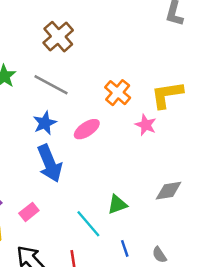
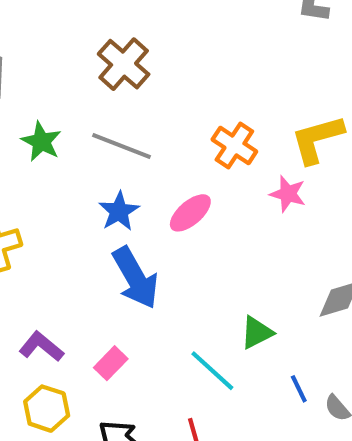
blue line: (125, 248) -> (299, 389), moved

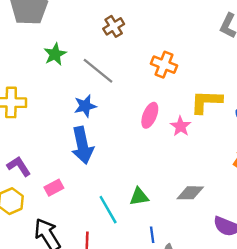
brown cross: (124, 64) -> (114, 26), size x0.7
orange cross: (234, 146) -> (164, 65), moved, turned -30
pink ellipse: (190, 213) -> (150, 115), moved, turned -45

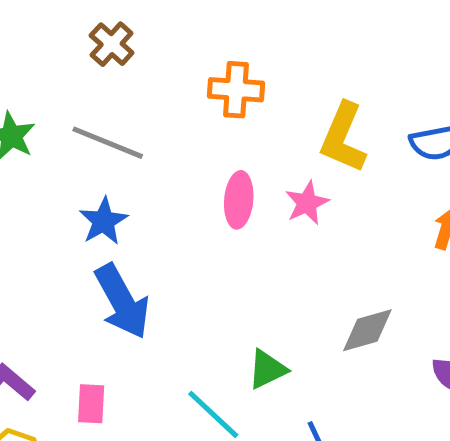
yellow L-shape: (206, 102) -> (343, 138), turned -52
pink star: (181, 126) -> (307, 203), turned 30
pink rectangle: (54, 188) -> (91, 404), turned -42

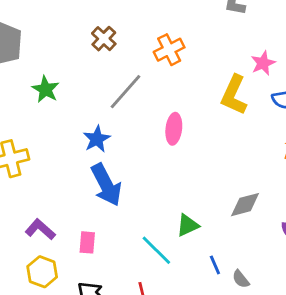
orange cross: (236, 90) -> (169, 50), moved, turned -32
gray line: (108, 143) -> (125, 92), moved, turned -72
pink star: (307, 203) -> (263, 63), moved

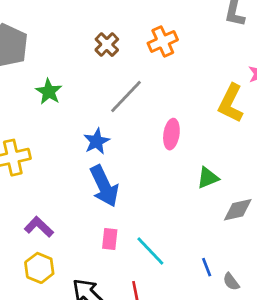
orange cross: (169, 50) -> (163, 41), moved
green triangle: (188, 225) -> (208, 178), moved
pink rectangle: (87, 242) -> (110, 239), moved

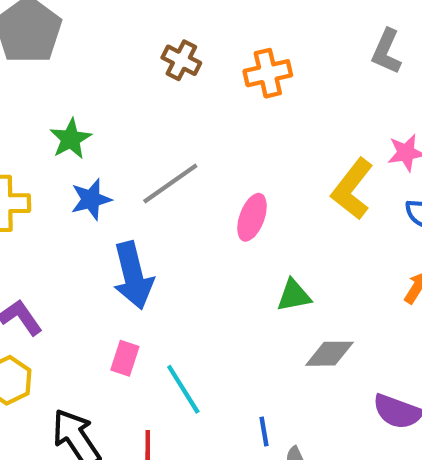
brown cross: (107, 45) -> (181, 60), turned -30
green star: (49, 92) -> (71, 139), moved
gray line: (126, 97) -> (170, 183), moved
blue star: (97, 141) -> (91, 199), moved

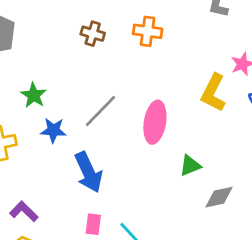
orange cross: (268, 73) -> (148, 31), turned 32
blue star: (91, 199) -> (53, 130), turned 30
pink ellipse: (252, 217) -> (155, 122), size x1.4

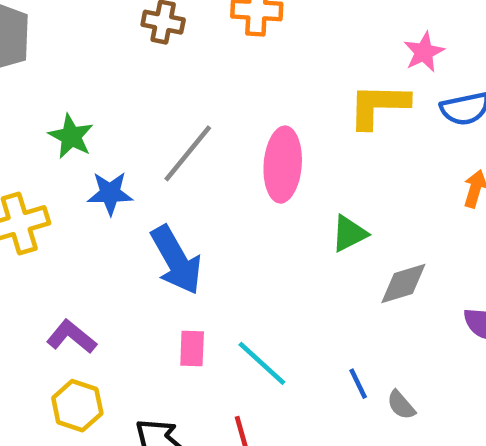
yellow L-shape: (213, 93) -> (379, 106), turned 69

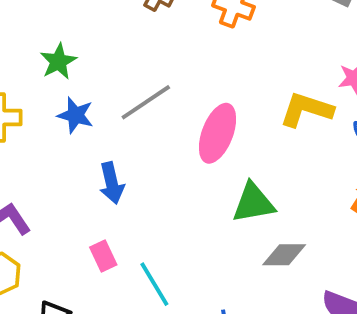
green triangle: (349, 234) -> (253, 203), size x1.4
blue arrow: (176, 260) -> (112, 183), size x0.7
pink rectangle: (192, 348) -> (103, 256), turned -44

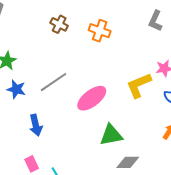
yellow L-shape: (306, 110) -> (139, 85), turned -40
pink ellipse: (217, 133) -> (92, 98), turned 32

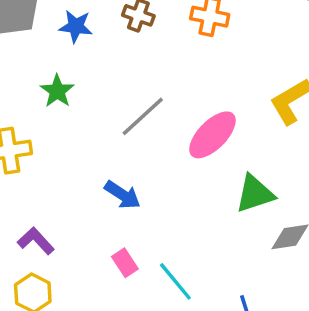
blue star: (16, 89) -> (76, 26), moved
blue arrow: (36, 125) -> (123, 195), turned -35

